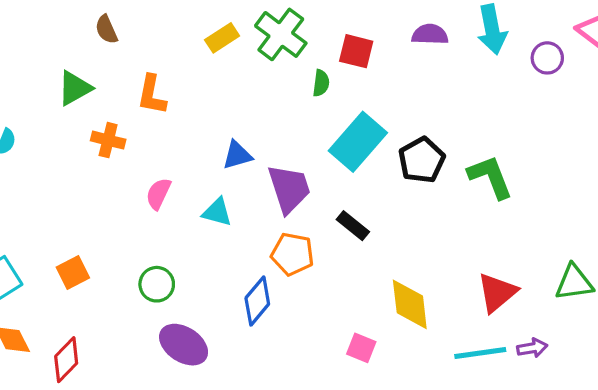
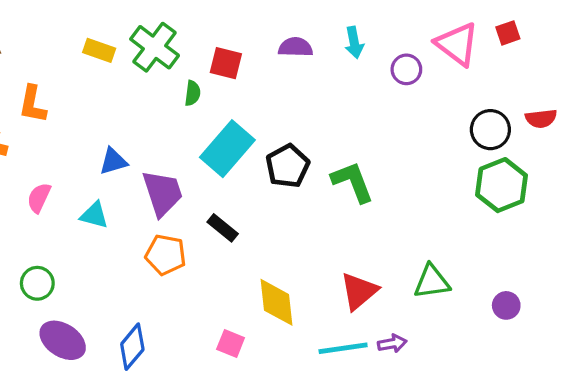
cyan arrow: (492, 29) -> (354, 42), size x0.7
yellow rectangle: (222, 38) -> (99, 50), turned 52
blue diamond: (257, 301) -> (132, 347), moved

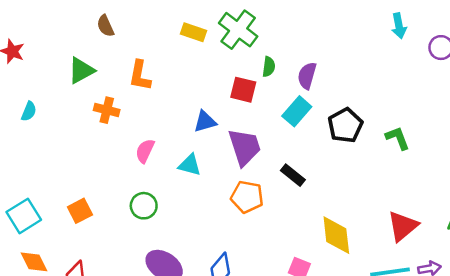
purple semicircle: (296, 47) -> (307, 76), moved, turned -76
red square: (226, 63) -> (243, 90), moved
cyan rectangle: (227, 149) -> (297, 111), size x0.7
green L-shape: (353, 182) -> (398, 138), size x0.7
green circle: (37, 283) -> (144, 206), moved

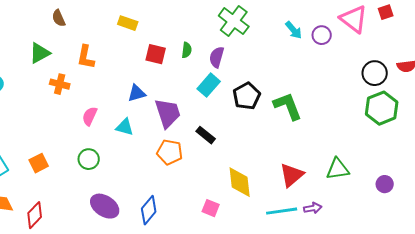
cyan arrow: (399, 26) -> (294, 30), moved, turned -30
green cross: (238, 30) -> (234, 21), moved
red square: (243, 90) -> (156, 54), moved
green L-shape: (398, 138) -> (288, 106), size x1.5

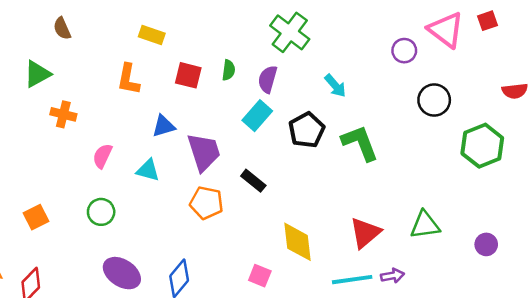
cyan arrow: (294, 30) -> (335, 86), moved
orange L-shape: (86, 57) -> (128, 79), moved
black circle: (375, 73) -> (434, 100), moved

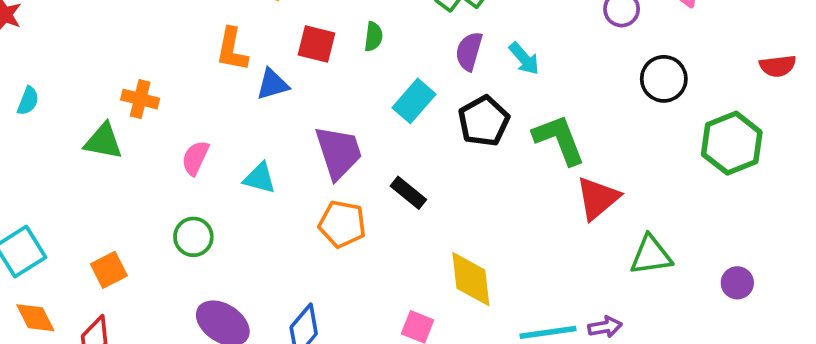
green triangle: (37, 74) -> (103, 141), moved, turned 40
purple semicircle: (268, 79) -> (469, 51), moved
blue triangle: (164, 126) -> (272, 84), moved
orange square: (36, 217) -> (109, 270), moved
red triangle: (365, 233) -> (598, 198), moved

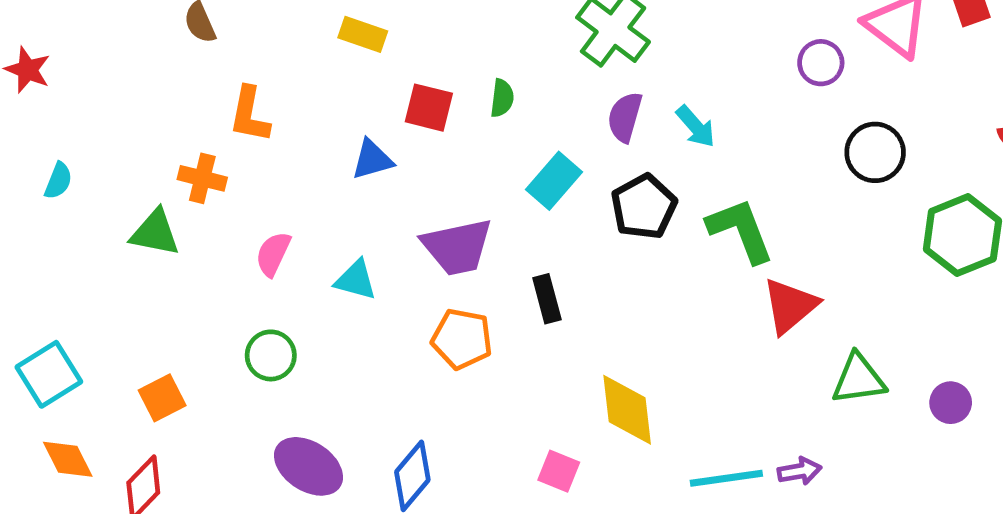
orange L-shape: (232, 49) -> (249, 115), moved
purple trapezoid: (339, 152) -> (457, 247), turned 96
black rectangle: (408, 193) -> (547, 299), turned 36
purple circle: (737, 283) -> (951, 403), moved

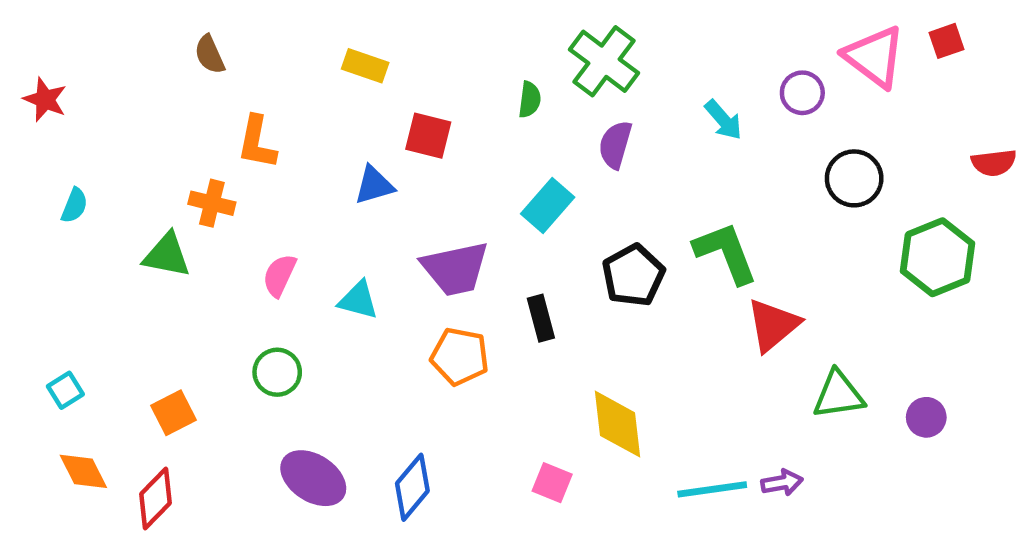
green semicircle: (502, 98) -> (530, 100), moved
cyan arrow: (696, 126) -> (723, 120), moved
black pentagon: (644, 207) -> (633, 275), moved
cyan square: (49, 374) -> (65, 390), size x0.6

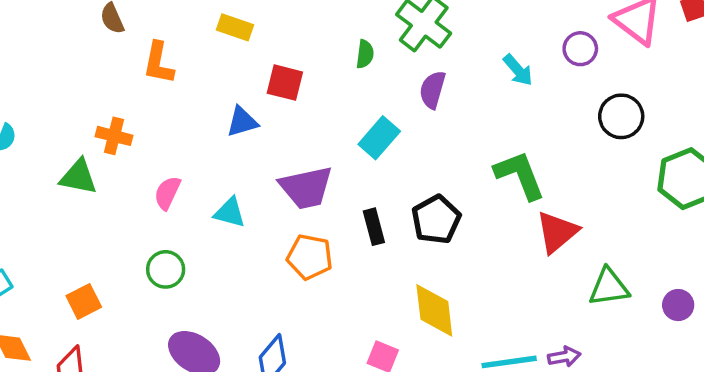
orange L-shape: (257, 142) -> (158, 63), moved
black pentagon: (633, 275) -> (436, 220), moved

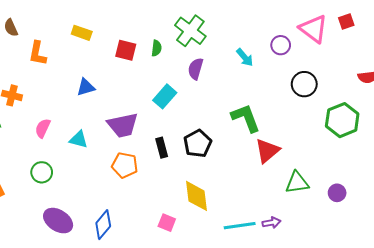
red square: (285, 83) -> (126, 50), moved

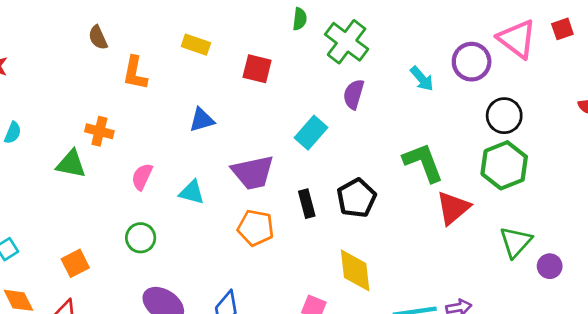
purple circle: (281, 45) -> (472, 62), size x1.4
green semicircle: (157, 48) -> (300, 19), moved
green hexagon: (342, 120) -> (504, 165), moved
green triangle: (297, 183) -> (516, 242), moved, turned -40

